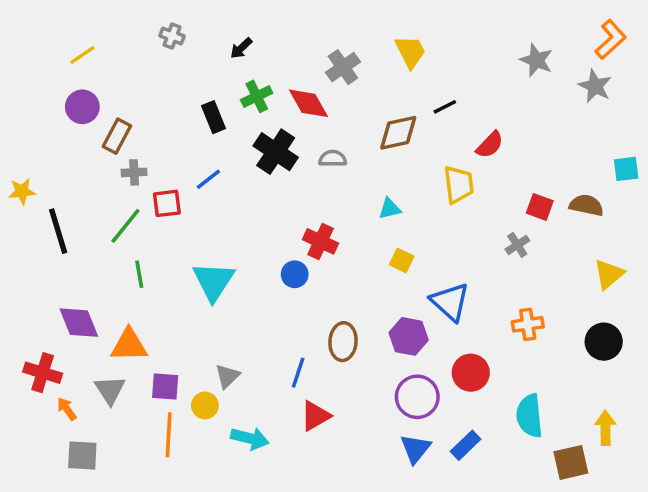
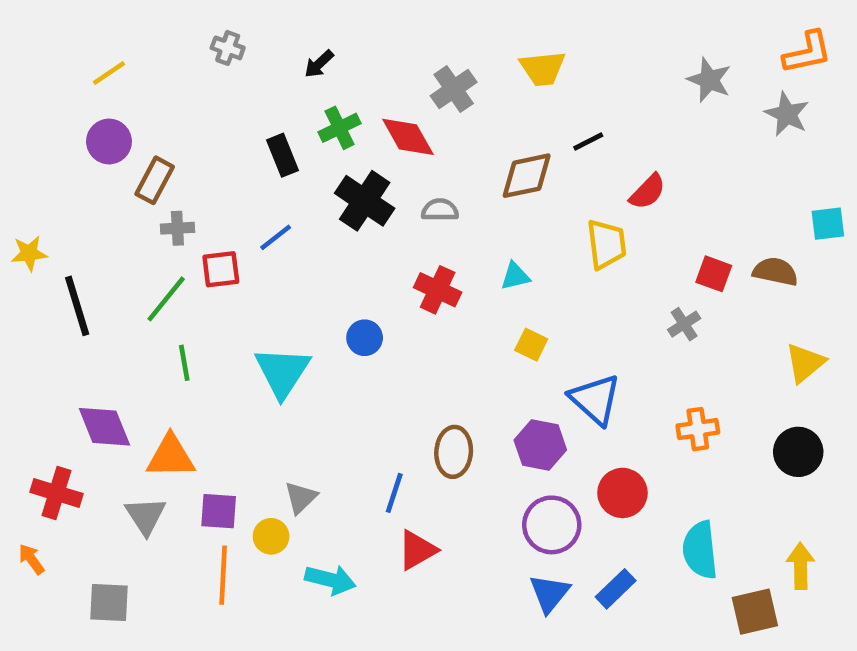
orange L-shape: (611, 39) -> (807, 52), turned 30
yellow trapezoid: (410, 52) -> (543, 68), turned 111
red cross: (321, 241) -> (438, 290), moved
blue circle: (295, 274) -> (365, 338), moved
orange arrow: (67, 409) -> (31, 559), moved

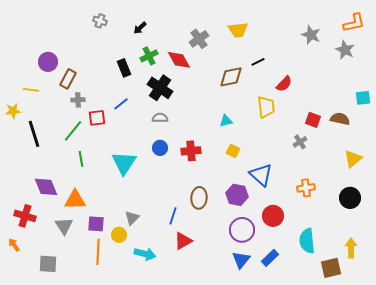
yellow line: (109, 73) -> (31, 90), moved, turned 42
gray semicircle: (440, 210) -> (160, 118), moved
red cross: (438, 290) -> (191, 151), moved, turned -30

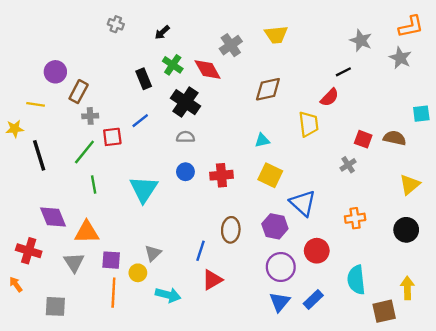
green cross: (149, 56) -> (173, 65), turned -30
black line: (258, 62) -> (343, 72), moved
yellow square: (233, 151) -> (270, 175), size x1.5

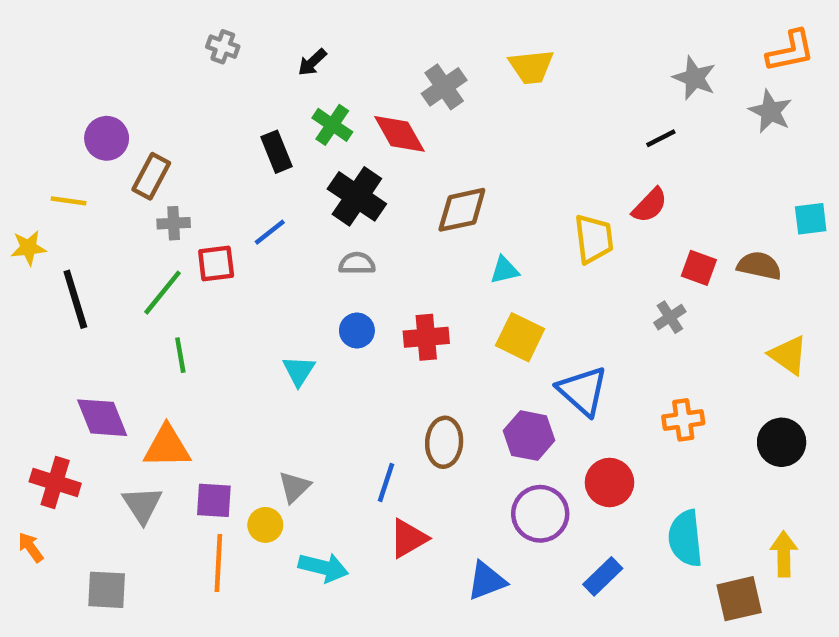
brown diamond: (268, 89) -> (462, 210), moved
red semicircle: (330, 97) -> (650, 205), moved
yellow triangle: (410, 185) -> (788, 355), turned -45
cyan triangle: (144, 189) -> (299, 371), moved, size x0.6
blue triangle: (280, 302) -> (487, 581), moved, turned 30

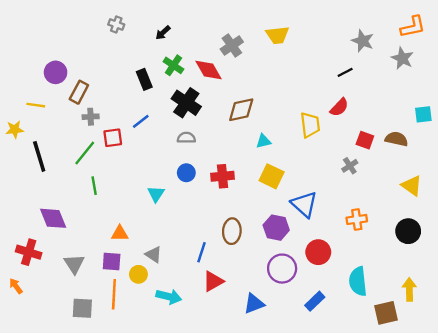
orange triangle: (167, 447) -> (120, 233), moved, size x0.7
gray triangle: (294, 487) -> (154, 255), turned -42
gray square: (107, 590) -> (82, 308), moved

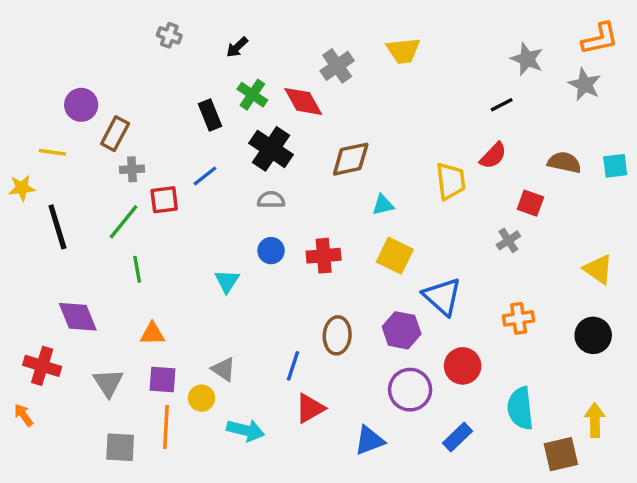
brown semicircle: (396, 139) -> (564, 162), moved
orange triangle: (120, 233) -> (152, 334), moved

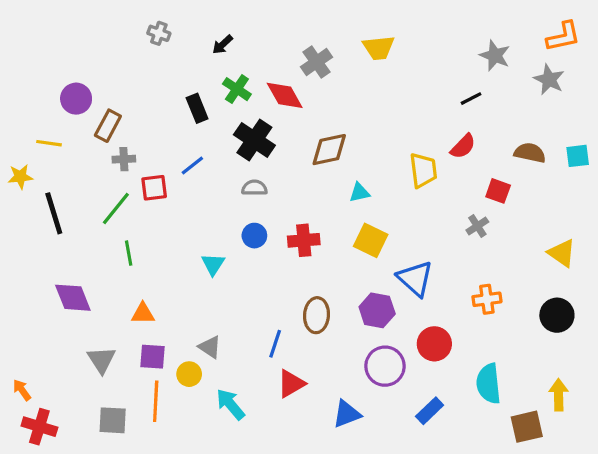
red cross: (42, 366) -> (39, 427), moved
cyan arrow: (246, 430) -> (231, 404), turned -144

